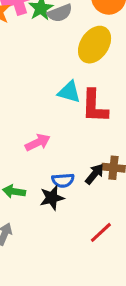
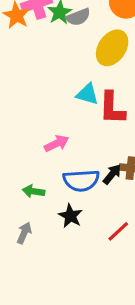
blue semicircle: (63, 180) -> (81, 180), size x1.6
black star: (52, 198) -> (70, 216), moved, turned -30

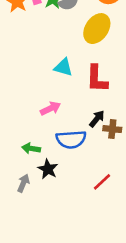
cyan triangle: (87, 94) -> (63, 67), moved
black arrow: (112, 174) -> (97, 119), moved
black star: (70, 216) -> (48, 169), moved

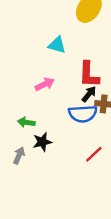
red L-shape: (97, 79) -> (89, 74), moved
blue semicircle: (71, 139) -> (83, 114), moved
black star: (48, 169) -> (42, 142), turned 30

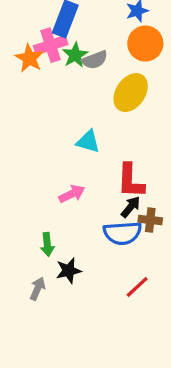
green arrow: (26, 122) -> (47, 244), turned -105

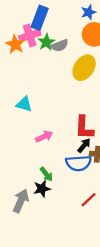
cyan triangle: (88, 142) -> (24, 104), moved
green arrow: (47, 244) -> (46, 174), moved, turned -32
gray arrow: (37, 289) -> (21, 201), size x1.5

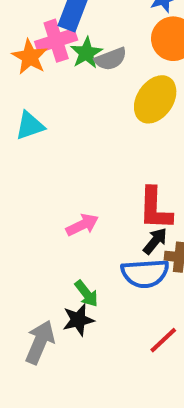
cyan triangle: (24, 104) -> (30, 126), moved, turned -35

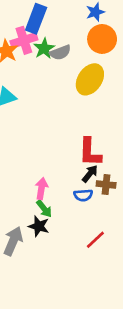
pink arrow: (82, 225) -> (41, 188), moved, turned -55
blue semicircle: (145, 273) -> (83, 195), size x0.6
black star: (78, 320) -> (39, 226), turned 30

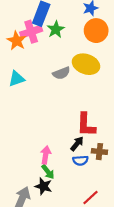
green star: (44, 48) -> (56, 29), moved
gray semicircle: (60, 52) -> (61, 73), moved
yellow ellipse: (90, 79) -> (86, 64), turned 75
black arrow: (90, 174) -> (77, 144), moved

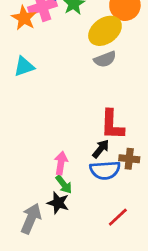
yellow ellipse: (86, 64) -> (105, 31), moved, turned -55
gray semicircle: (61, 73) -> (105, 59), moved
blue semicircle: (80, 161) -> (105, 170), size x1.5

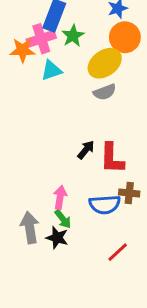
orange star: (24, 18) -> (22, 50), turned -30
cyan triangle: (24, 66) -> (51, 70), moved
black arrow: (101, 149) -> (86, 150), moved
gray arrow: (31, 218) -> (30, 228), moved, turned -32

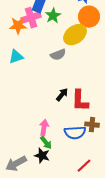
cyan triangle: (51, 70) -> (16, 57), moved
gray semicircle: (105, 92) -> (58, 55), moved
gray arrow: (30, 228) -> (16, 164), moved, turned -110

